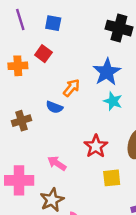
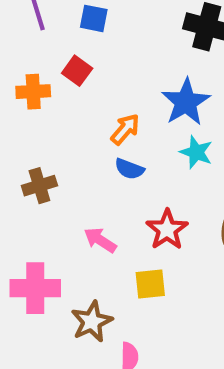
blue semicircle: (54, 107) -> (129, 169), moved
pink arrow: (57, 163) -> (100, 240), moved
yellow square: (112, 178) -> (150, 284), moved

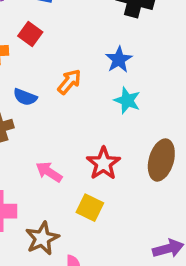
blue star: (186, 102) -> (119, 60), size x0.7
blue semicircle: (129, 169) -> (25, 97), moved
yellow square: (150, 284) -> (90, 208), turned 32

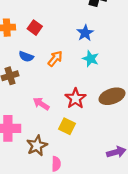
red square: (30, 34) -> (35, 28), moved
orange arrow: (69, 82) -> (55, 59), moved
brown ellipse: (161, 160) -> (112, 96), turned 55

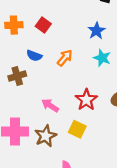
brown star: (37, 146) -> (46, 136), moved

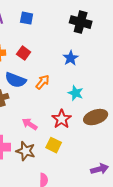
blue semicircle: (34, 56) -> (16, 80), size x1.5
cyan star: (102, 58) -> (76, 93), moved
brown star: (46, 136) -> (26, 151), turned -30

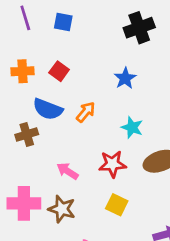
black cross: (81, 22) -> (139, 28), turned -35
red star: (62, 119) -> (112, 164), turned 30
yellow square: (54, 145) -> (117, 205), moved

